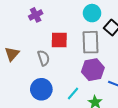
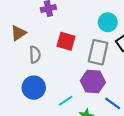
brown triangle: (12, 54) -> (18, 33), moved
gray semicircle: (44, 58) -> (35, 55), moved

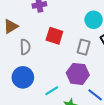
gray rectangle: (98, 52) -> (84, 47), size x0.7

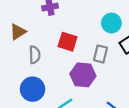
purple hexagon: (78, 74) -> (83, 75), moved

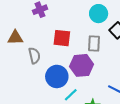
brown triangle: (18, 32) -> (15, 38), turned 42
blue circle: (33, 89) -> (57, 76), moved

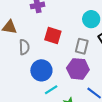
purple hexagon: (82, 65) -> (78, 69), moved

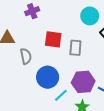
gray rectangle: (82, 46) -> (75, 48), moved
purple hexagon: (78, 69) -> (83, 82), moved

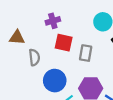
purple cross: (32, 11) -> (53, 21), moved

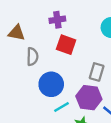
gray rectangle: (86, 53) -> (97, 72), moved

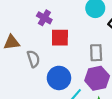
purple cross: (57, 20) -> (44, 18), turned -32

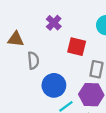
red square: (60, 38) -> (77, 47), moved

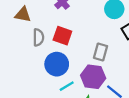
red square: (77, 47) -> (62, 36), moved

